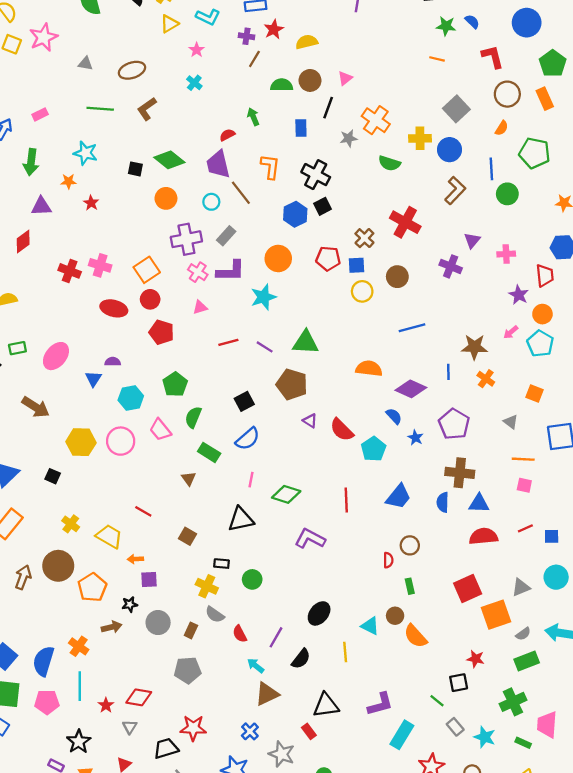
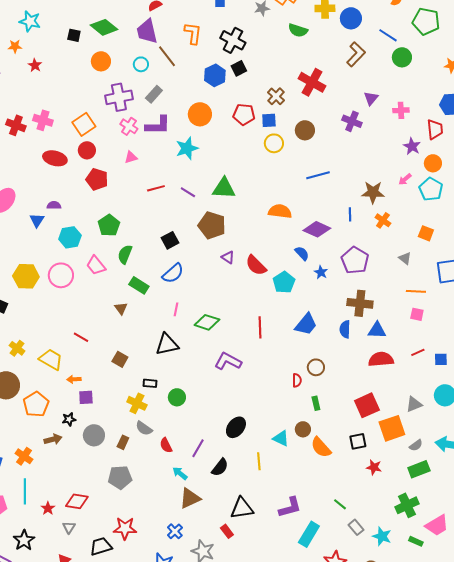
blue line: (491, 169) -> (388, 35), turned -54
black square: (459, 683) -> (358, 441), moved
pink trapezoid: (547, 725) -> (437, 525), turned -125

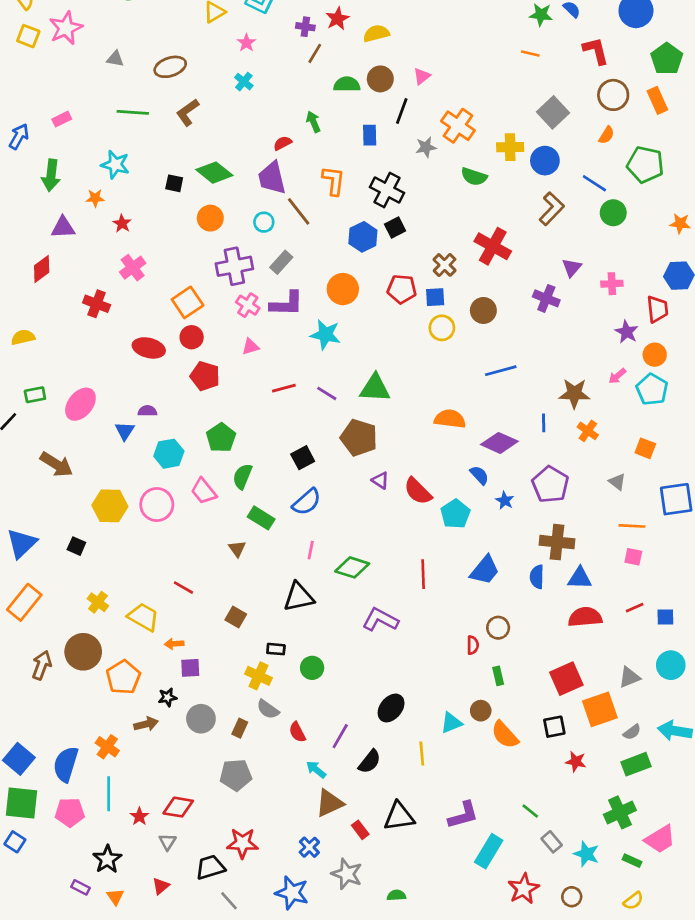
pink cross: (43, 120) -> (133, 268), moved, turned 36
cyan star: (187, 148) -> (325, 335), turned 30
cyan triangle: (281, 438) -> (451, 723), turned -48
red rectangle: (227, 531) -> (360, 830), moved

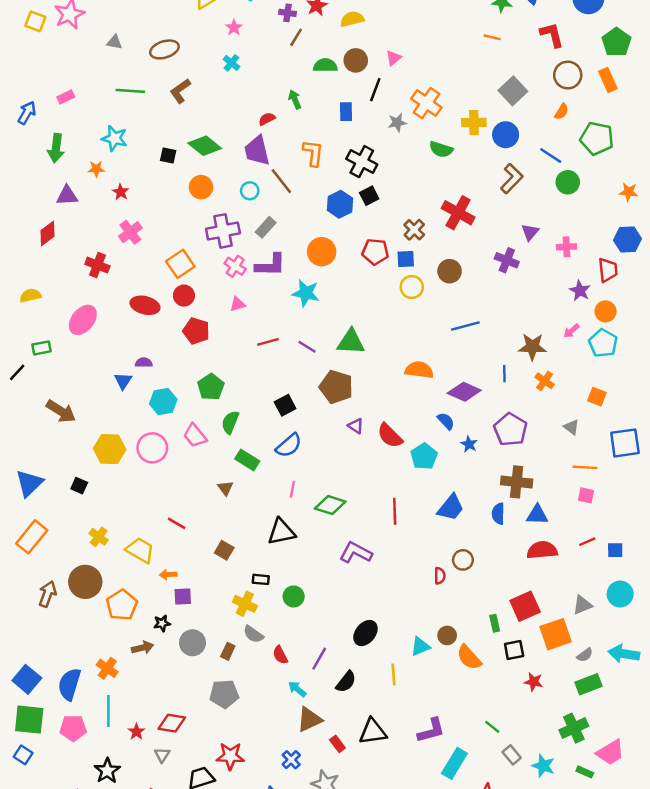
pink ellipse: (80, 404) -> (83, 320), moved
green rectangle: (498, 676) -> (495, 623), moved

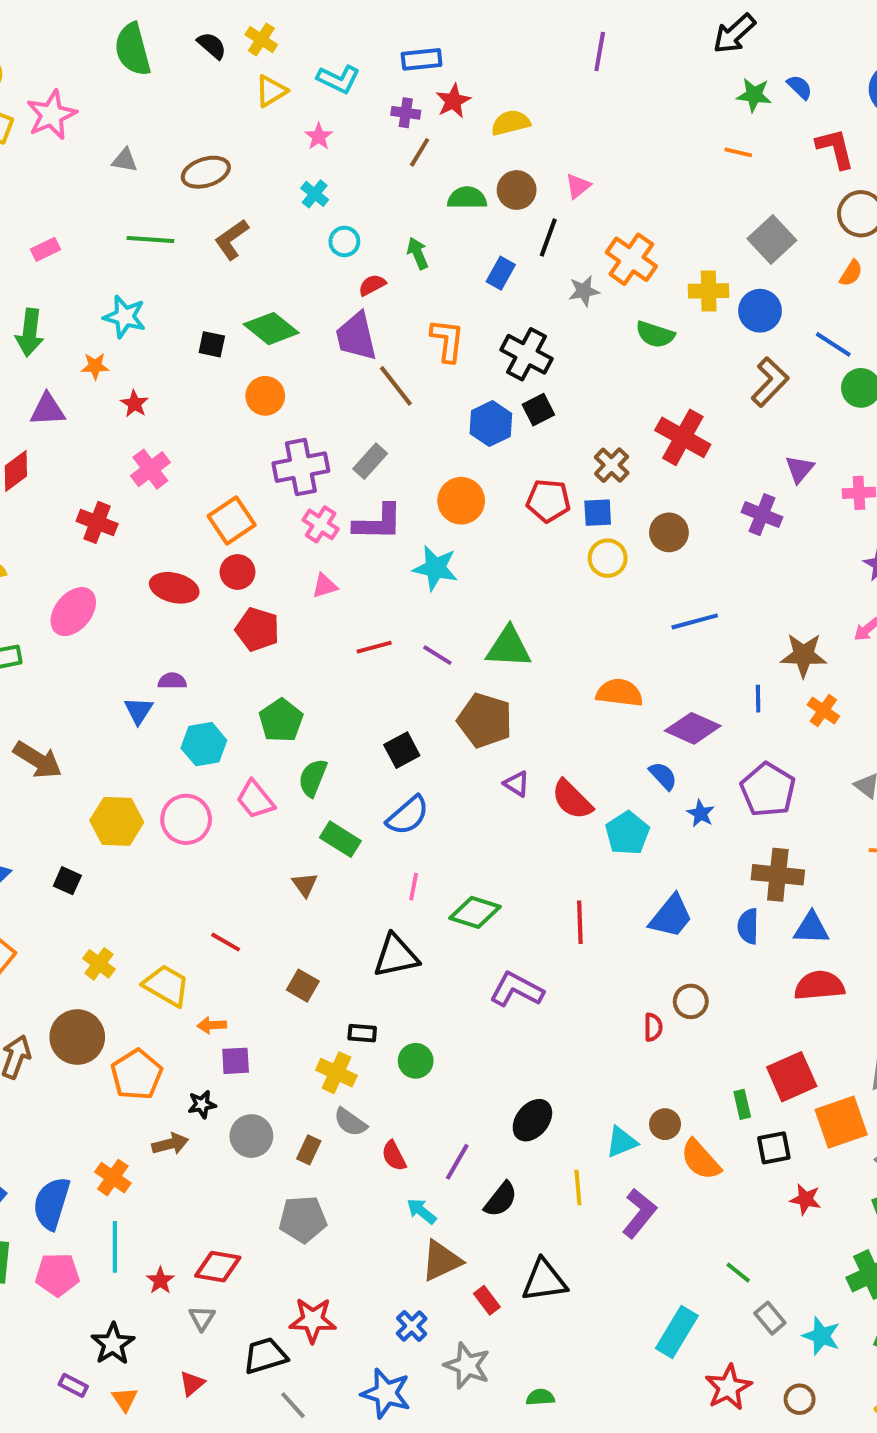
blue rectangle: (346, 112) -> (501, 273), turned 30
cyan circle: (250, 191) -> (344, 241), moved
purple L-shape: (431, 730) -> (639, 1213), moved, turned -36

